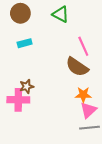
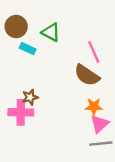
brown circle: (20, 13) -> (16, 27), moved
green triangle: (61, 14) -> (51, 32), moved
cyan rectangle: (25, 43) -> (28, 49), turned 40

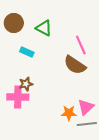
cyan rectangle: (28, 49) -> (27, 52), moved
orange star: (94, 107) -> (69, 113), moved

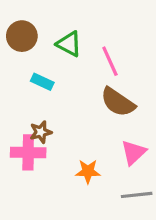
pink line: (81, 45) -> (110, 61), moved
pink triangle: (86, 107) -> (134, 152), moved
orange star: (69, 113) -> (88, 171), moved

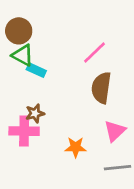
green triangle: (69, 44) -> (23, 55), moved
pink line: (110, 61) -> (94, 53), turned 70
brown semicircle: (118, 102) -> (101, 88), turned 64

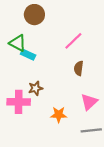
brown circle: (19, 31) -> (34, 15), moved
brown semicircle: (101, 88) -> (79, 68), size x0.6
brown star: (35, 113) -> (35, 88), moved

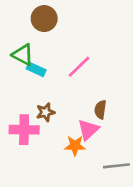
pink line: (73, 41) -> (79, 67), moved
brown semicircle: (79, 68) -> (100, 110), moved
pink triangle: (89, 102) -> (88, 130), moved

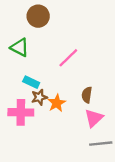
cyan rectangle: (36, 69) -> (31, 82), moved
pink triangle: (88, 130) -> (94, 118), moved
orange star: (75, 146) -> (57, 103), moved, turned -30

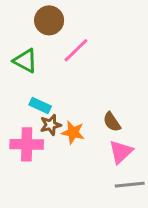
pink line: (68, 58) -> (76, 50), moved
brown semicircle: (87, 95) -> (112, 122), turned -42
orange star: (57, 103) -> (73, 132), turned -30

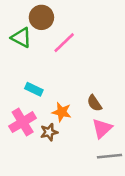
green triangle: (25, 61) -> (21, 38), moved
brown star: (51, 125) -> (49, 132), moved
pink cross: (27, 144) -> (23, 122), turned -32

